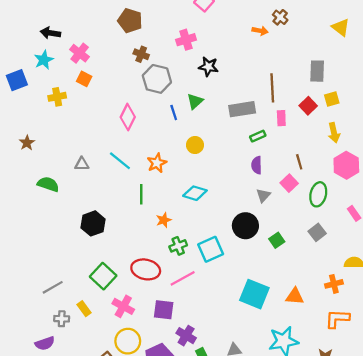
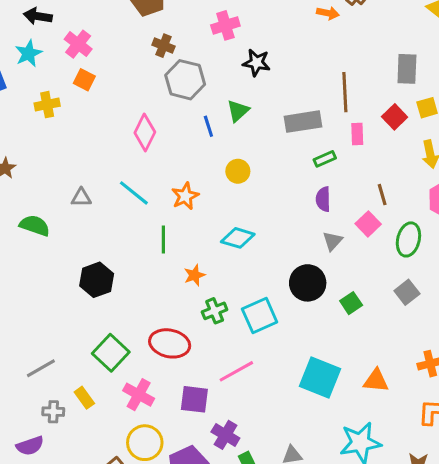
pink line: (183, 278) -> (236, 371), moved

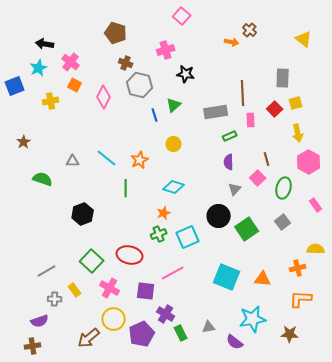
pink diamond: (145, 132) -> (104, 97), moved
orange star: (194, 275) -> (164, 213), moved
green square: (351, 303) -> (247, 229), size x1.6

